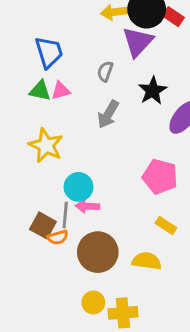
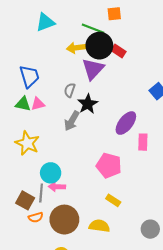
black star: (153, 91) -> (88, 104), moved
orange semicircle: (58, 237) -> (36, 217), moved

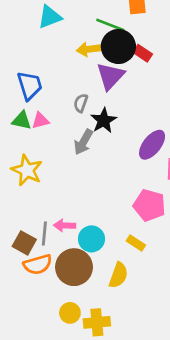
pink pentagon: (109, 165) -> (149, 205), moved
cyan circle: (51, 173) -> (91, 239), moved
orange semicircle: (36, 217) -> (38, 264), size x1.5
yellow semicircle: (99, 226) -> (118, 275), turned 102

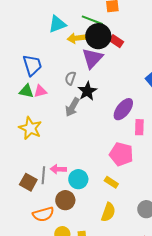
cyan triangle: (50, 17) -> (57, 24), moved
orange semicircle: (38, 264) -> (43, 214), moved
brown circle: (74, 267) -> (65, 200), size x0.7
yellow semicircle: (118, 275) -> (108, 212), moved

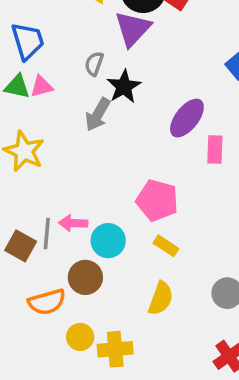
pink pentagon: (121, 154) -> (157, 200), moved

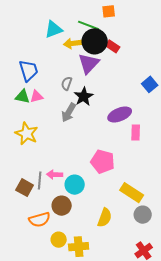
purple ellipse: (187, 118) -> (120, 114), turned 30
yellow rectangle: (166, 246) -> (132, 193), moved, size x1.6

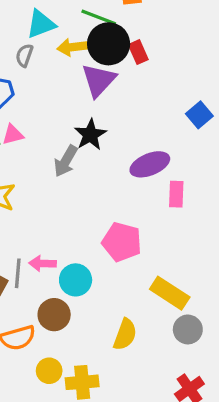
red rectangle: (113, 46) -> (138, 52), turned 32
gray semicircle: (67, 83) -> (24, 55), moved

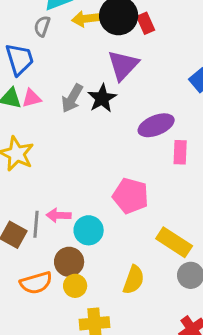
purple triangle: (99, 80) -> (123, 65), moved
gray arrow: (66, 161) -> (72, 98), moved
yellow circle: (49, 371) -> (75, 286), moved

